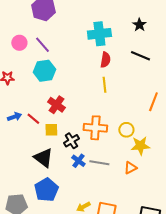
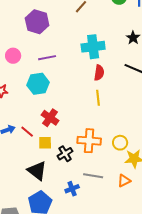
purple line: (42, 45) -> (47, 58), moved, turned -60
blue cross: (78, 161) -> (72, 189), moved, turned 32

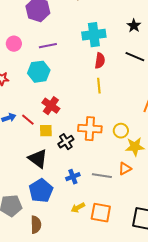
gray line: (93, 176) -> (102, 176), moved

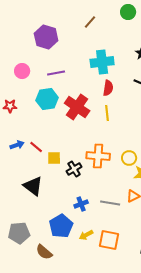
red cross: (51, 106) -> (77, 107), moved, size x1.4
black triangle: (38, 159) -> (33, 186), moved
blue pentagon: (41, 191) -> (61, 226), moved
brown semicircle: (36, 225) -> (44, 252), turned 132

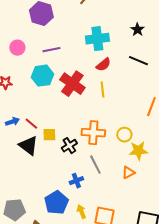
red semicircle: (108, 88) -> (103, 65), turned 42
black triangle: (33, 186) -> (28, 146), moved
gray line: (110, 203) -> (95, 165), moved, turned 54
yellow arrow: (86, 235) -> (81, 212), turned 96

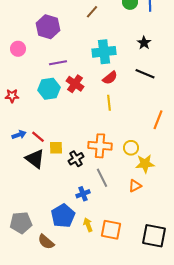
pink circle: (17, 48) -> (18, 49), moved
red cross: (72, 84) -> (75, 84), moved, size x0.7

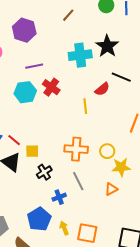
black star: (144, 43) -> (107, 46), moved, size x1.6
red semicircle: (110, 78) -> (102, 89), moved
black cross: (76, 159) -> (44, 172), moved

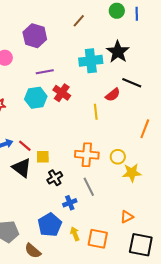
orange triangle: (111, 189) -> (127, 217), moved

